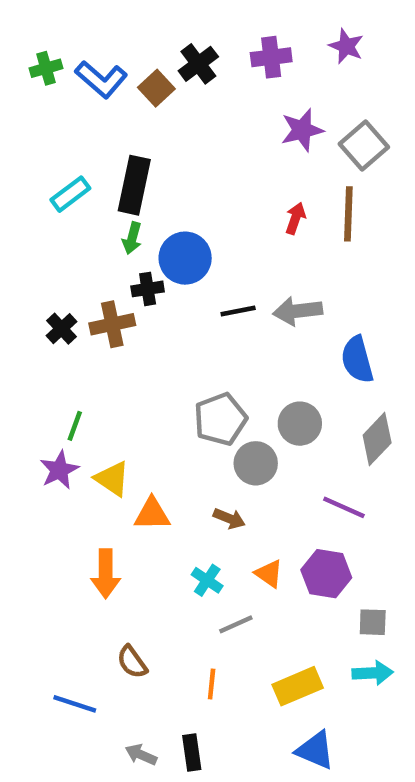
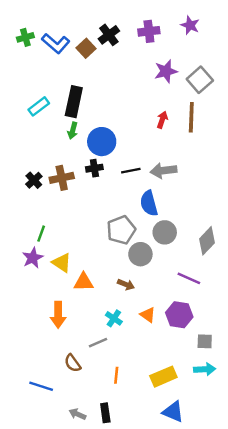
black cross: (148, 289) -> (94, 168), moved
blue semicircle: (357, 360) -> (149, 203), moved
gray line: (236, 624) -> (98, 343), moved

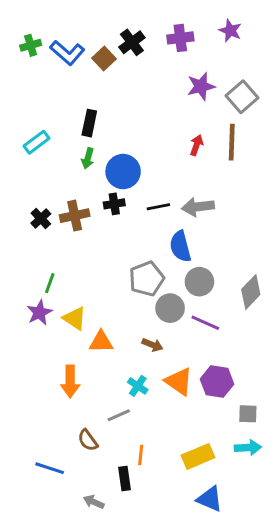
black rectangle: (74, 102) -> (89, 123), size x0.7
cyan rectangle: (39, 106) -> (36, 142), moved
purple line: (189, 278) -> (205, 323), moved
orange triangle: (148, 315) -> (179, 382), size x1.5
black rectangle: (105, 413) -> (125, 478), moved

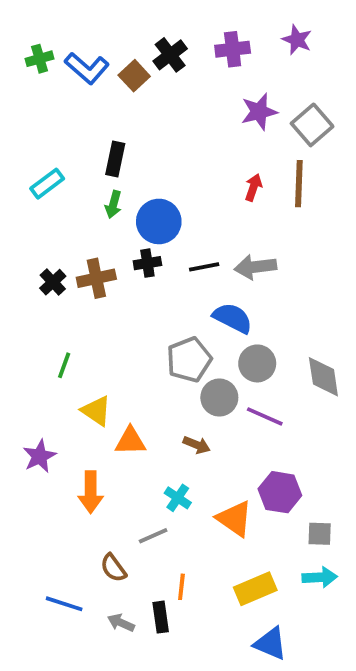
blue semicircle: (180, 246) -> (233, 318), turned 132
gray diamond: (251, 292) -> (323, 377), turned -52
purple star: (39, 313) -> (40, 456), moved
orange triangle: (179, 382) -> (234, 519), moved
gray arrow: (94, 502) -> (121, 623), moved

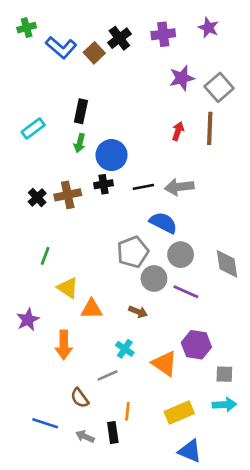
green cross: (40, 59) -> (27, 28), moved

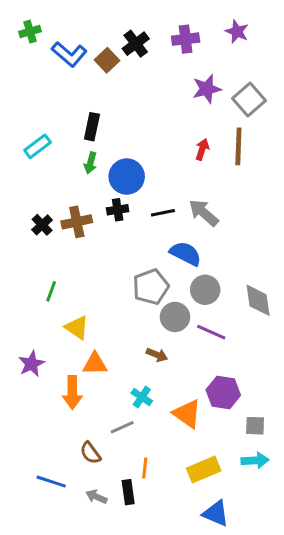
gray arrow: (179, 187) -> (204, 213), turned 48
orange triangle: (92, 309) -> (95, 364), moved

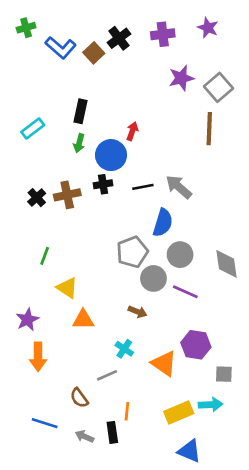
red arrow: (202, 149) -> (132, 131), moved
blue semicircle: (186, 254) -> (163, 223), turned 80
orange arrow: (72, 392) -> (38, 357), moved
cyan arrow: (255, 460) -> (211, 405), moved

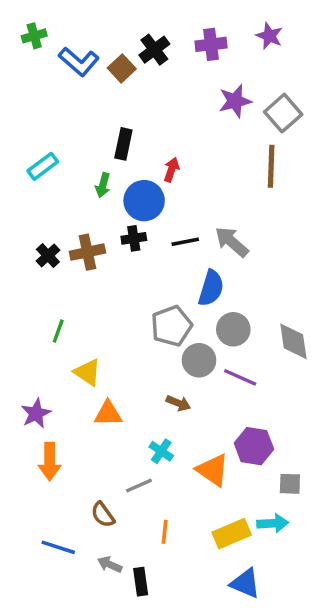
black rectangle: (80, 111) -> (123, 144), moved
black rectangle: (112, 432) -> (141, 582), moved

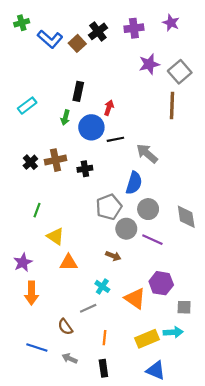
black cross: (134, 238) -> (85, 169), moved
black line: (185, 242) -> (115, 139), moved
black rectangle: (141, 582) -> (103, 368), moved

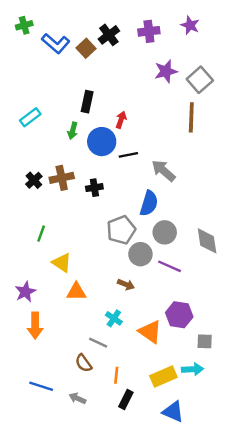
gray line: (88, 308) -> (98, 343), turned 49
brown semicircle: (65, 327) -> (84, 363), moved
black rectangle: (103, 368) -> (126, 400), moved, turned 35

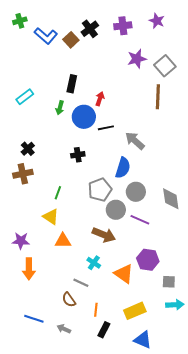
brown cross: (62, 178) -> (23, 174), moved
green line: (41, 234) -> (58, 193), moved
brown arrow: (126, 284) -> (104, 235), size x1.6
purple star: (25, 292) -> (21, 241), turned 30
cyan arrow: (193, 369) -> (175, 305), moved

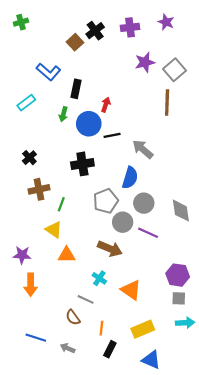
blue L-shape: (46, 36) -> (49, 72), moved
black cross: (78, 155) -> (82, 164), size x1.5
brown cross: (23, 174) -> (39, 189), moved
purple hexagon: (148, 260) -> (178, 275), moved

